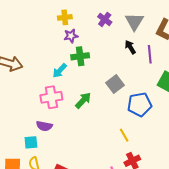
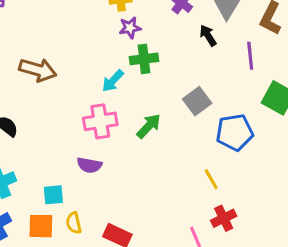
black arrow: (130, 47) -> (208, 35), moved
cyan square: (31, 142) -> (53, 195), moved

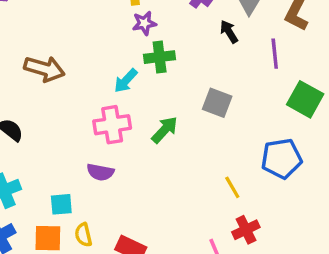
gray square: (197, 101) -> (217, 103), turned -32
blue pentagon: (235, 132) -> (281, 159), moved

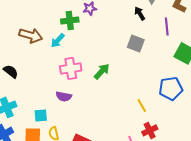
green cross: (160, 57) -> (70, 20), moved
cyan arrow: (126, 81) -> (58, 40), moved
gray square: (217, 103) -> (136, 43), moved

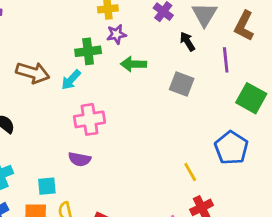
green arrow: (102, 71) -> (133, 64), moved, turned -132
blue pentagon: (171, 88) -> (231, 148), turned -30

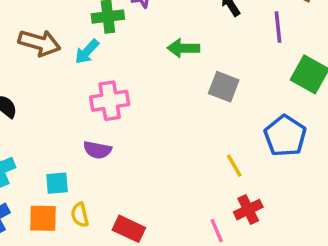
green arrow: (133, 64) -> (183, 48), moved
gray square: (182, 84) -> (224, 87), moved

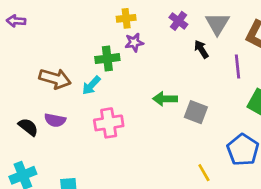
green arrow: (183, 48) -> (165, 99), moved
purple semicircle: (97, 150) -> (55, 120), moved

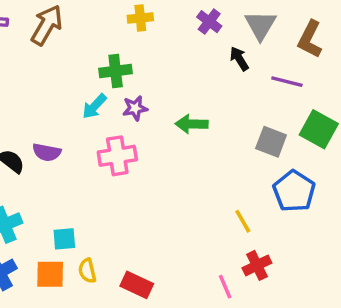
purple star: (134, 42) -> (135, 108), moved
purple line: (237, 67) -> (287, 82), turned -70
brown arrow: (55, 79) -> (47, 25), moved, turned -76
gray square: (196, 112) -> (271, 142), moved

